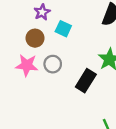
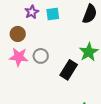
cyan square: (63, 29) -> (53, 14), moved, turned -32
brown circle: (35, 38) -> (18, 34), moved

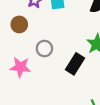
pink star: (19, 57) -> (20, 67), moved

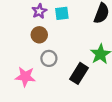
brown circle: (19, 24) -> (39, 35), moved

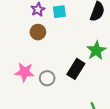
gray circle: (49, 58) -> (47, 78), moved

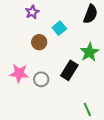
cyan square: (59, 12) -> (59, 28), moved, turned -32
brown circle: (38, 32) -> (39, 42), moved

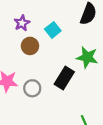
purple star: (32, 12) -> (22, 23), moved
green star: (89, 52) -> (87, 57), turned -30

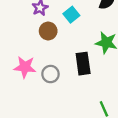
black rectangle: (64, 78) -> (83, 64), turned -40

